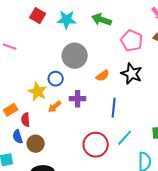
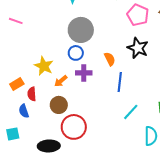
orange semicircle: (103, 76) -> (110, 59), moved, turned -80
blue circle: (56, 79) -> (76, 53), moved
brown circle: (36, 144) -> (59, 105), moved
red circle: (96, 145) -> (74, 127), moved

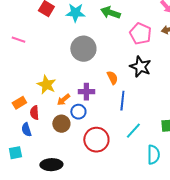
blue circle: (76, 53) -> (78, 112), moved
red circle: (74, 127) -> (96, 140), moved

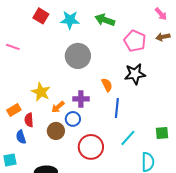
black star: (140, 67) -> (135, 74), turned -30

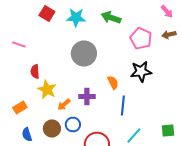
blue circle: (73, 119) -> (73, 124), moved
red semicircle: (29, 120) -> (35, 72), moved
brown circle: (56, 131) -> (52, 128), moved

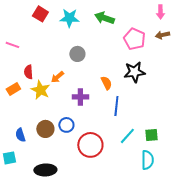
pink arrow: (167, 12) -> (160, 12), turned 40
gray circle: (84, 54) -> (77, 54), size x0.6
orange arrow: (64, 104) -> (57, 77), moved
orange rectangle: (20, 108) -> (13, 89), moved
green square: (168, 130) -> (151, 135), moved

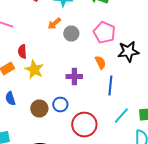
pink pentagon: (134, 39) -> (104, 32), moved
orange arrow: (57, 77) -> (54, 24), moved
blue semicircle: (20, 135) -> (10, 98), moved

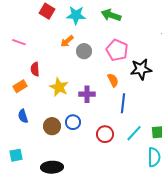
yellow star: (34, 70) -> (59, 87), moved
red circle: (84, 124) -> (105, 134), moved, size x0.7

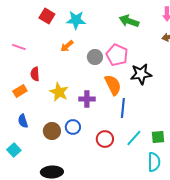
green arrow: (111, 15) -> (129, 21), moved
gray circle: (84, 51) -> (95, 57), moved
orange semicircle: (113, 80) -> (113, 85), size x1.5
cyan square: (16, 155) -> (14, 150), moved, turned -32

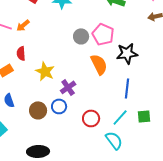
orange arrow: (67, 46) -> (23, 25), moved
purple cross: (87, 99) -> (68, 87), moved, turned -35
blue line: (123, 108) -> (127, 88), moved
cyan semicircle: (154, 162) -> (114, 140), moved, turned -36

